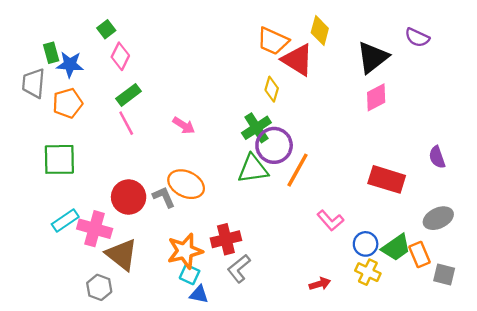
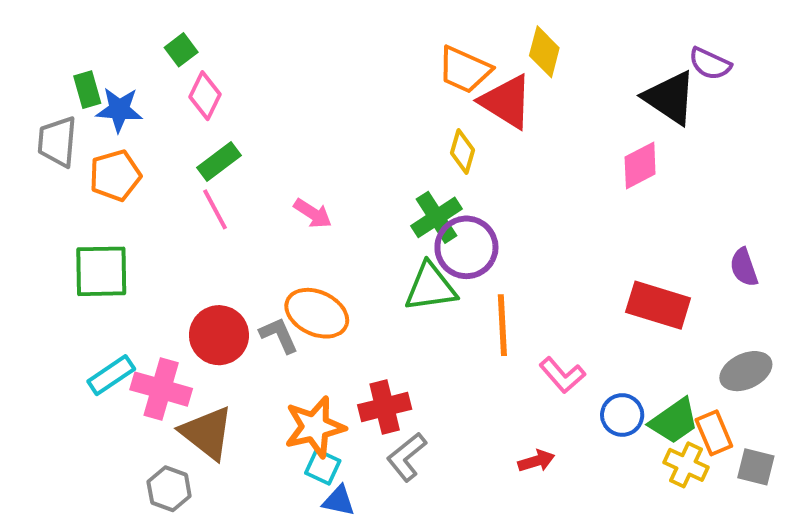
black triangle: (373, 57) -> (670, 98), moved, turned -48
orange line: (297, 170) -> (502, 325), moved, turned -32
yellow cross: (368, 272) -> (686, 465), moved
red arrow: (320, 284) -> (536, 461), moved

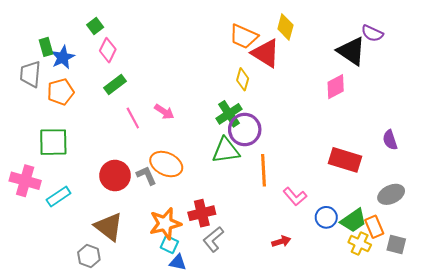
blue star: (119, 110) -> (63, 57), turned -30
pink line: (215, 209) -> (133, 118), moved
pink cross: (161, 389) -> (25, 181), moved

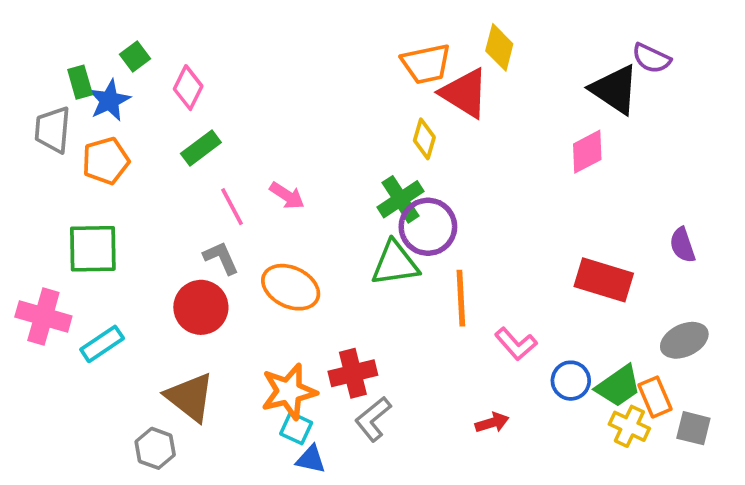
green square: (95, 26) -> (135, 56), moved
orange trapezoid: (244, 36) -> (426, 64), turned -36
gray L-shape: (146, 176) -> (221, 258), moved

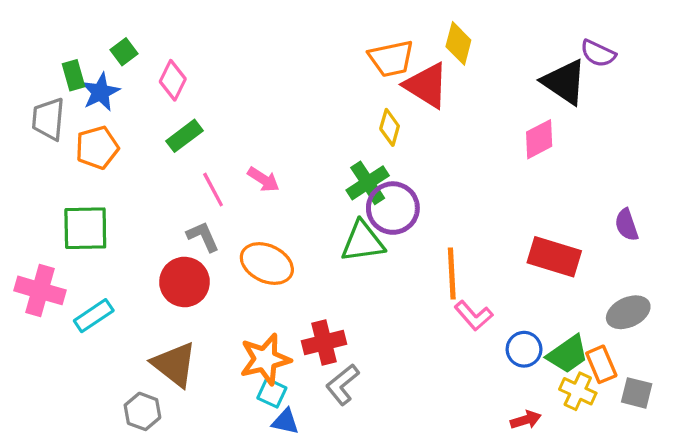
orange line: (461, 298) -> (452, 274), moved
red arrow: (492, 423) -> (526, 420), moved

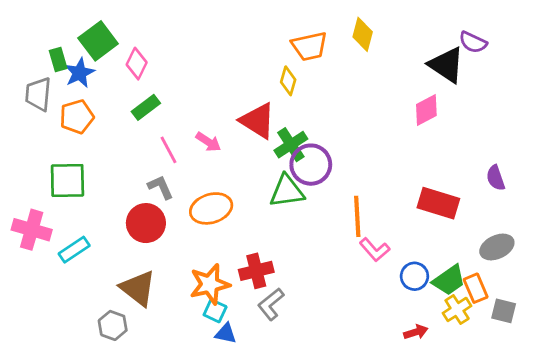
green square: (124, 52) -> (98, 41), size x1.8
red triangle: (427, 85) -> (258, 121), moved
yellow diamond: (390, 127) -> (288, 81), moved
orange ellipse: (267, 264) -> (211, 208), turned -42
yellow cross: (578, 391) -> (457, 309), turned 32

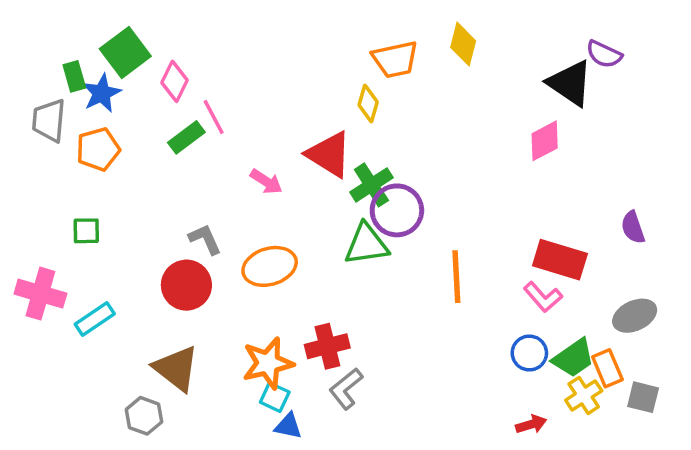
pink line: (169, 150) -> (214, 117), moved
green square: (67, 181) -> (86, 231), size x0.6
pink L-shape: (375, 250) -> (543, 297), moved

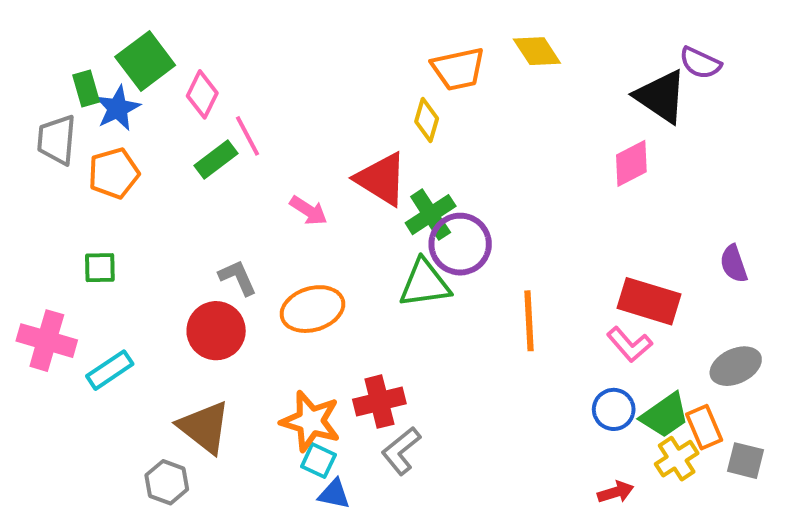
yellow diamond: (463, 44) -> (537, 51), turned -48
orange star: (268, 363) -> (311, 421), turned 30

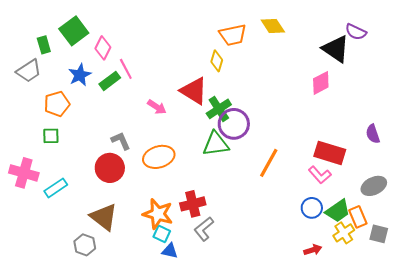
blue star: (118, 108) -> (80, 75), moved
gray trapezoid: (57, 140) -> (29, 71), turned -128
orange pentagon: (114, 173) -> (57, 104), moved
orange line: (529, 321) -> (269, 163), turned 32

